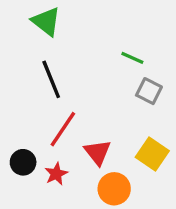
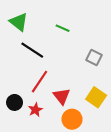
green triangle: (46, 21) -> (19, 22), moved
green line: (132, 58) -> (63, 28), moved
black line: (51, 79) -> (32, 50), turned -35

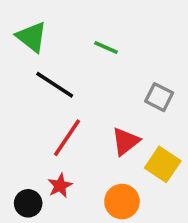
red triangle: (62, 96) -> (125, 141), moved, turned 30
black circle: (15, 102) -> (28, 203), moved

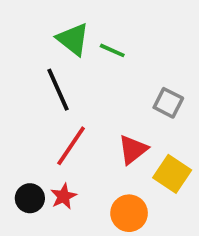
green triangle: (32, 37) -> (73, 39), moved
black line: (55, 85) -> (58, 90), turned 33
black circle: (28, 203) -> (30, 198), moved

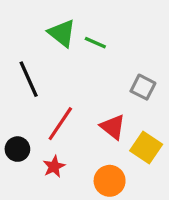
black line: (58, 90) -> (29, 79), moved
red triangle: (133, 150) -> (113, 127), turned -44
black circle: (30, 198) -> (17, 149), moved

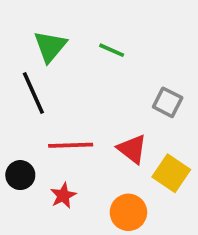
green triangle: (62, 33) -> (50, 46), moved, turned 32
red line: (60, 124) -> (71, 145), turned 54

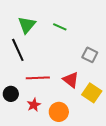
orange circle: (128, 212) -> (59, 112), moved

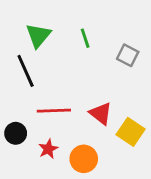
green line: (60, 27) -> (85, 38), turned 48
gray square: (90, 55) -> (128, 55), moved

